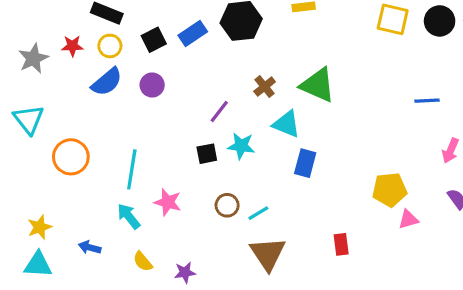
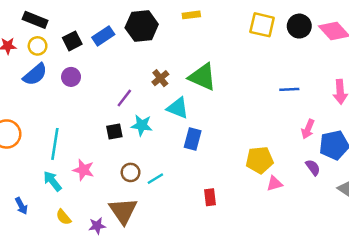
red rectangle: (341, 244) -> (210, 197), moved
blue arrow: (90, 247) -> (21, 206), turned -133
brown triangle: (268, 254) -> (123, 211), moved

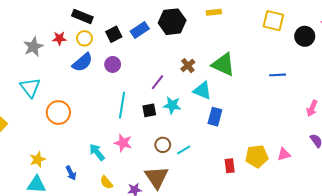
black circle: (299, 26) -> (305, 36), moved
blue line: (289, 89) -> (278, 75), moved
cyan line: (55, 144) -> (122, 105), moved
yellow pentagon: (260, 160) -> (257, 156), moved

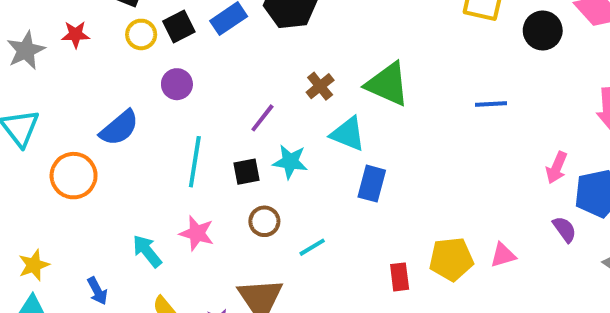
yellow circle: (84, 38) -> (141, 34), moved
blue semicircle: (82, 62) -> (119, 128), moved
brown circle: (163, 145) -> (264, 221), moved

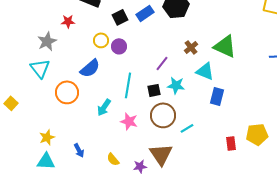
yellow circle: (141, 34) -> (101, 40), moved
gray star: (26, 50) -> (47, 41), moved
brown circle: (264, 221) -> (163, 115), size x1.6
cyan arrow: (147, 251) -> (104, 107), moved, turned -108

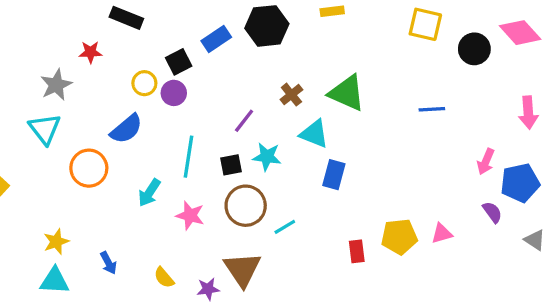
black square: (120, 17) -> (179, 62), moved

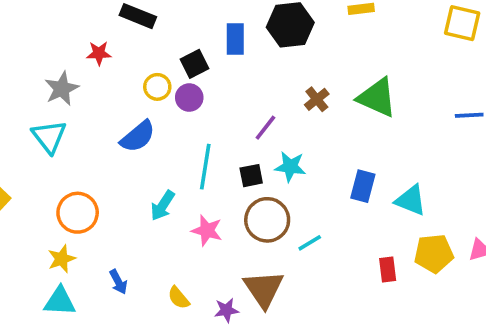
blue rectangle: (216, 39) -> (235, 39), turned -56
cyan triangle: (314, 134) -> (411, 200), moved
orange circle: (89, 168) -> (78, 213), moved

